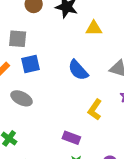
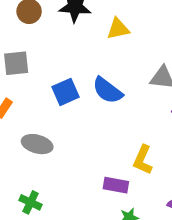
blue square: (30, 64) -> (65, 92), moved
yellow L-shape: (95, 110) -> (143, 160), moved

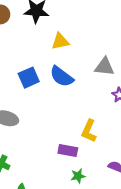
yellow triangle: (118, 29) -> (60, 41), moved

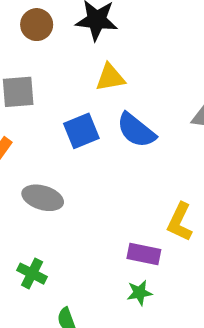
yellow triangle: (60, 41) -> (110, 77), moved
green star: (78, 176) -> (140, 293), moved

